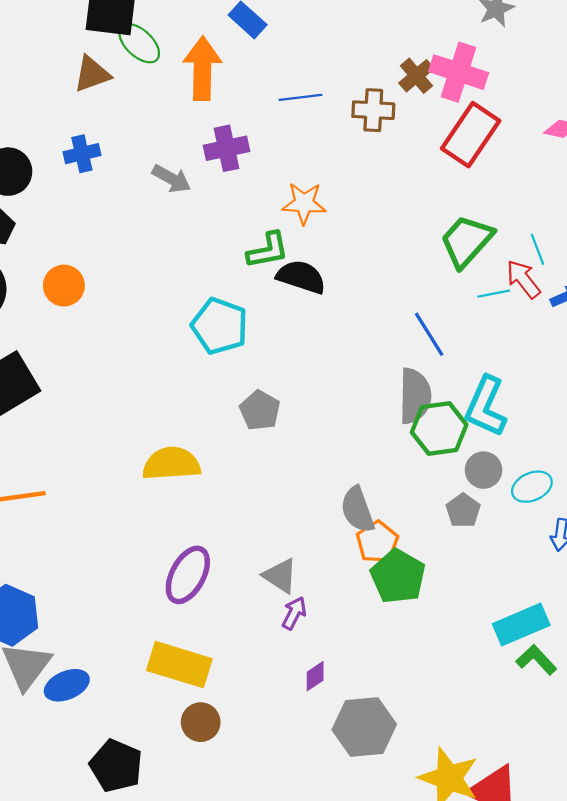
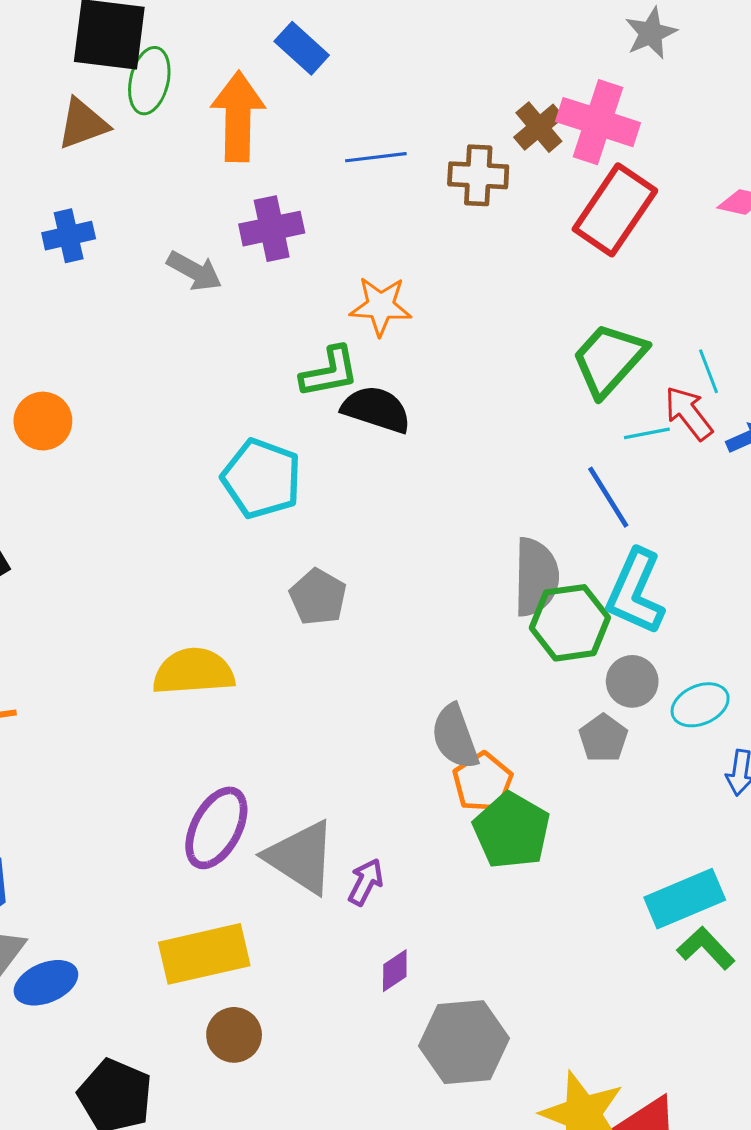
green ellipse: (139, 43) -> (149, 81), turned 60
blue line: (429, 334) -> (608, 497), moved
gray triangle: (280, 576) -> (301, 857), moved, size x1.5
yellow rectangle: (179, 665) -> (204, 954), turned -30

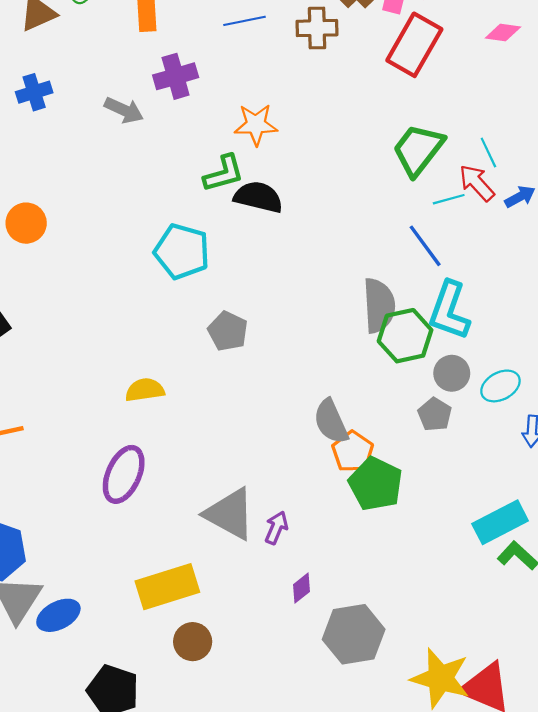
yellow semicircle: (194, 672) -> (145, 390), size x0.7
purple ellipse: (216, 828) -> (124, 474), moved

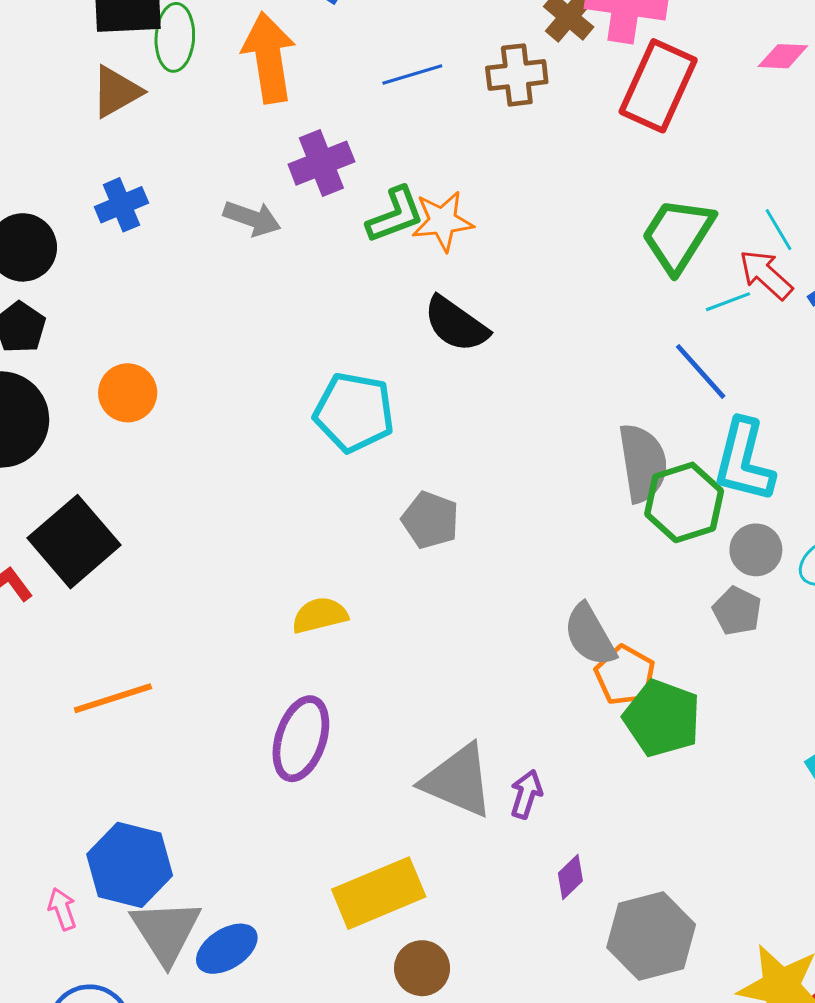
green L-shape: (224, 173) -> (395, 215), moved
black semicircle: (258, 197) -> (456, 324), turned -153

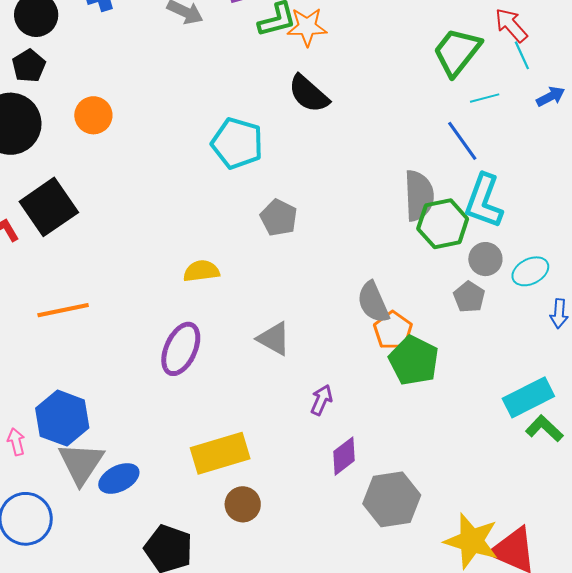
red arrow: (766, 275) -> (511, 25), moved
gray triangle: (458, 781) -> (274, 339), moved, size x0.7
purple diamond: (570, 877) -> (344, 456), size x1.4

